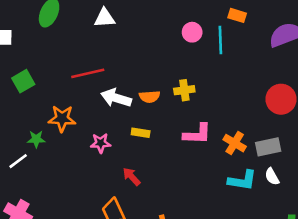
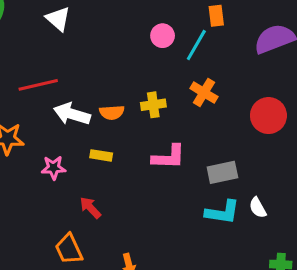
orange rectangle: (237, 15) -> (216, 16), turned 66
white triangle: (104, 18) -> (58, 19), turned 45
cyan line: (220, 40) -> (196, 45), turned 32
orange cross: (235, 143) -> (204, 93), moved
gray rectangle: (268, 147) -> (222, 172), moved

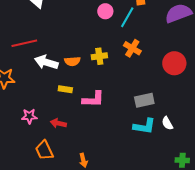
pink L-shape: (169, 157) -> (93, 99), moved
pink star: (54, 168) -> (29, 116), moved
red arrow: (90, 208) -> (58, 123), turned -35

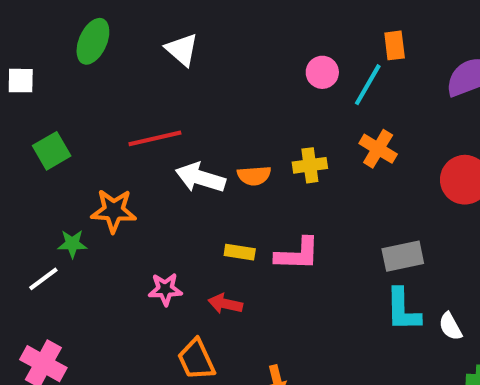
yellow rectangle: (65, 89) -> (240, 252), moved
white semicircle: (167, 123) -> (450, 326), moved
cyan L-shape: (144, 126) -> (403, 310), turned 80

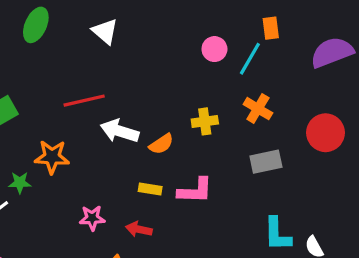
orange semicircle: (254, 176) -> (161, 144), moved, turned -30
gray rectangle: (403, 256) -> (266, 162), moved

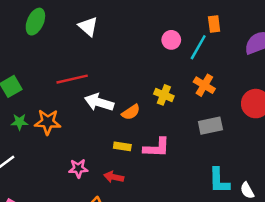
yellow cross: (205, 121) -> (164, 95), turned 30
green star: (20, 183) -> (19, 122), moved

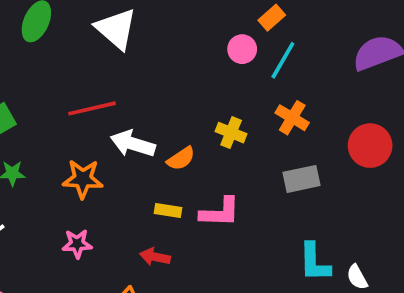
orange rectangle: (214, 24) -> (272, 18), moved, turned 56
white triangle: (88, 26) -> (116, 29), size x1.4
orange star: (48, 122) -> (83, 179), moved
pink star: (78, 168) -> (77, 244), moved

